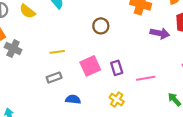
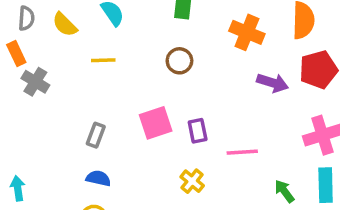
yellow line: (57, 52) -> (103, 60), moved
gray rectangle: (54, 78) -> (96, 135), turned -56
blue semicircle: (73, 99) -> (98, 178), moved

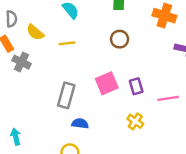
yellow semicircle: (65, 25) -> (35, 32), moved
gray rectangle: (96, 135) -> (66, 95), size x1.5
blue semicircle: (98, 178) -> (80, 123), moved

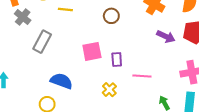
gray rectangle: (66, 95) -> (42, 42), moved
blue semicircle: (80, 123) -> (61, 81), size x1.5

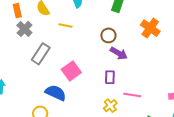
purple arrow: (166, 37) -> (119, 53), moved
pink square: (92, 51) -> (71, 71), moved, turned -30
yellow cross: (109, 90) -> (110, 106), moved

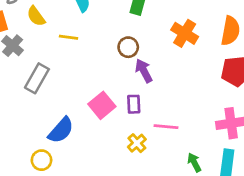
purple arrow: (119, 53) -> (144, 71), turned -144
pink square: (71, 71) -> (102, 105), moved
blue semicircle: (56, 93) -> (61, 130), turned 110

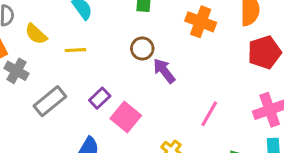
gray rectangle: (37, 78) -> (50, 101), turned 32
purple rectangle: (134, 104) -> (100, 98), moved, turned 60
pink line: (166, 127) -> (209, 114), moved, turned -55

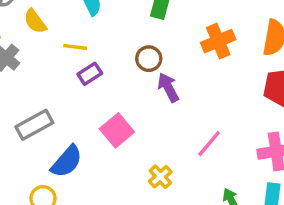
orange cross: (201, 22) -> (218, 41), turned 36
purple rectangle: (100, 98) -> (90, 74), moved
gray rectangle: (50, 101) -> (34, 125), moved

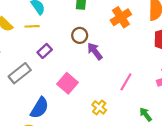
yellow line: (75, 47) -> (32, 26), moved
gray rectangle: (34, 125) -> (20, 73), moved

